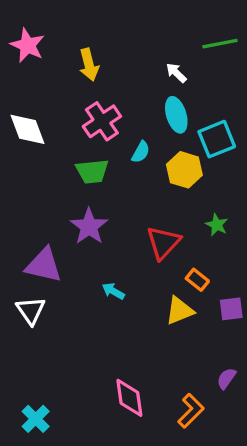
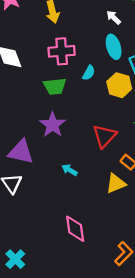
pink cross: (102, 121) -> (62, 51), turned 30
pink diamond: (129, 398) -> (75, 229), moved

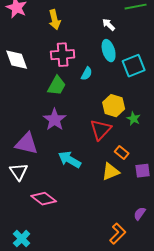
yellow hexagon: (119, 85) -> (114, 106), moved
green trapezoid: (55, 86) -> (57, 86), turned -55
cyan arrow: (69, 170) -> (70, 160), size x1.6
pink diamond: (75, 229) -> (44, 199), moved, turned -45

